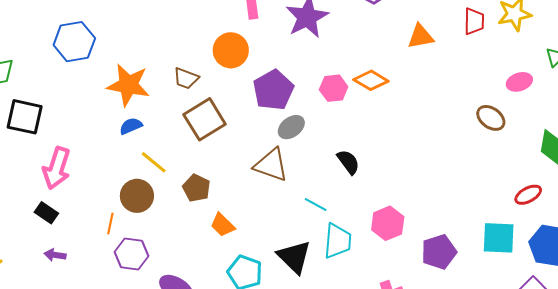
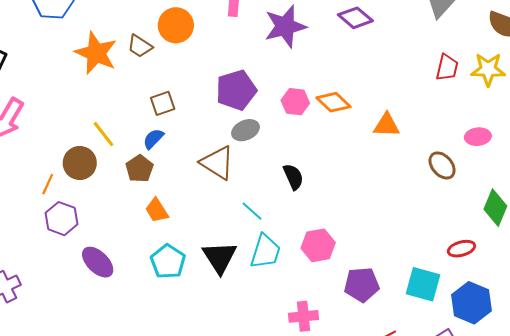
orange triangle: (421, 36) -> (387, 125), moved
orange circle: (231, 50) -> (176, 25), moved
brown trapezoid: (186, 78) -> (140, 46), moved
brown square: (205, 119) -> (163, 103), size x0.6
blue semicircle: (131, 126) -> (153, 139), moved, turned -35

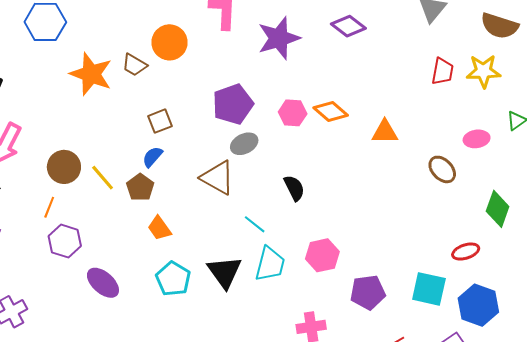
yellow line: (104, 134) -> (103, 178), moved
brown circle: (80, 163) -> (64, 167), moved

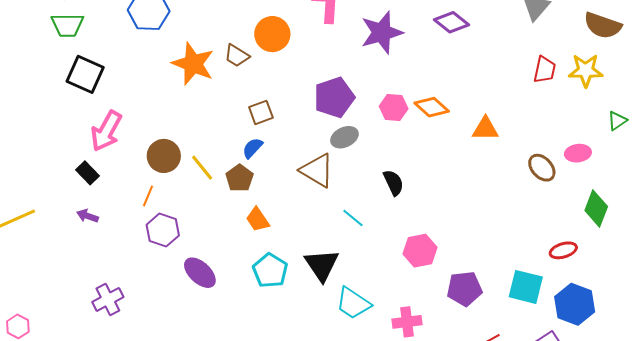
pink ellipse: (477, 139) -> (578, 153), moved
cyan trapezoid: (270, 264) -> (353, 303), moved, turned 108

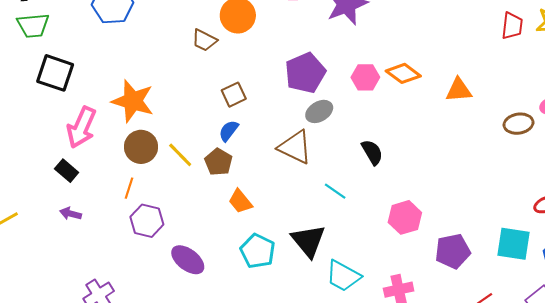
orange star: (193, 64) -> (133, 101), moved
brown ellipse: (542, 168) -> (519, 124), turned -52

